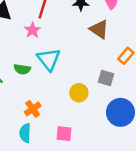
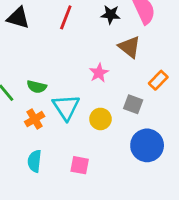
pink star: (32, 30) -> (99, 73), moved
cyan triangle: (49, 59) -> (66, 107), moved
orange cross: (33, 109) -> (35, 119), moved

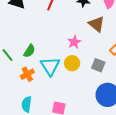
green semicircle: (37, 87) -> (29, 51), turned -72
yellow circle: (100, 119) -> (72, 63), moved

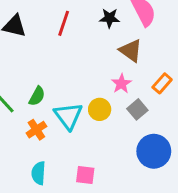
pink star: (74, 42) -> (121, 84), moved
gray square: (98, 65) -> (137, 109), turned 32

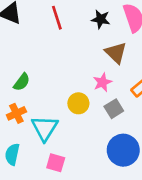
red line: (64, 23) -> (57, 18), turned -45
cyan triangle: (68, 116) -> (45, 128), moved

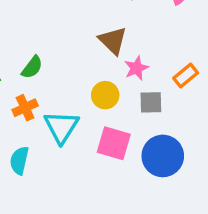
brown triangle: (116, 53) -> (113, 41), moved
gray square: (114, 109) -> (151, 102), turned 30
pink square: (56, 163) -> (114, 143), moved, size x1.4

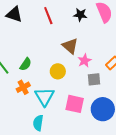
yellow circle: (105, 95) -> (58, 71), moved
cyan semicircle: (19, 161) -> (38, 123), moved

